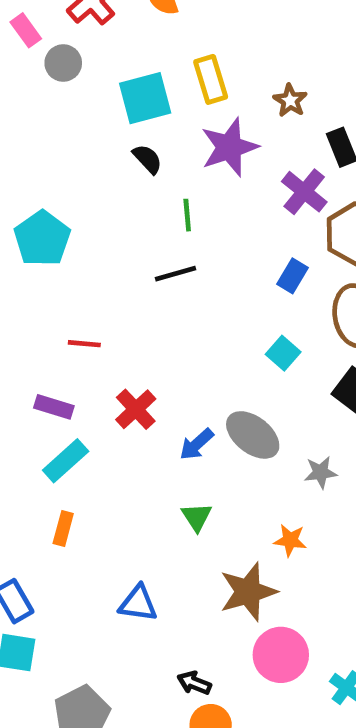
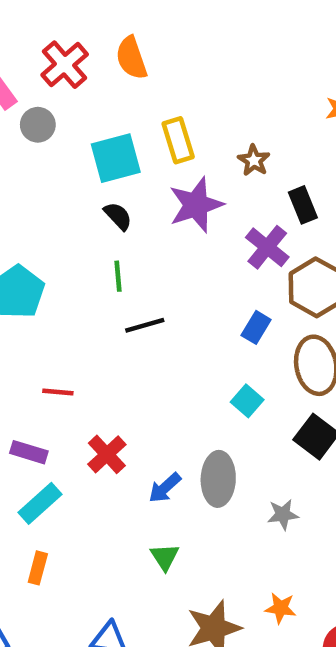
green line: (187, 215) -> (118, 276), moved
gray ellipse: (253, 435) -> (218, 479), turned 54
orange star: (290, 540) -> (281, 608), moved

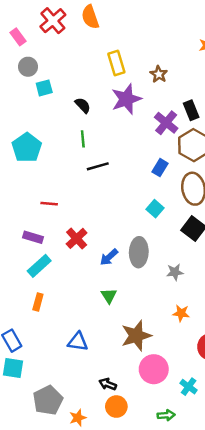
gray circle: (38, 125) -> (28, 67), moved
cyan square: (116, 158) -> (44, 88), moved, size x0.6
black rectangle: (303, 205) -> (191, 110), moved
orange star: (281, 608) -> (181, 313), moved

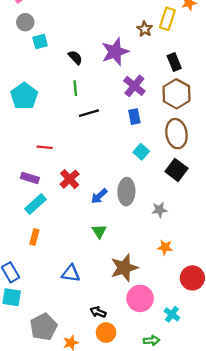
yellow rectangle: (116, 63) -> (167, 19), moved, turned 35
purple cross: (166, 123) -> (134, 86), moved
blue rectangle: (160, 168) -> (134, 117), moved, turned -42

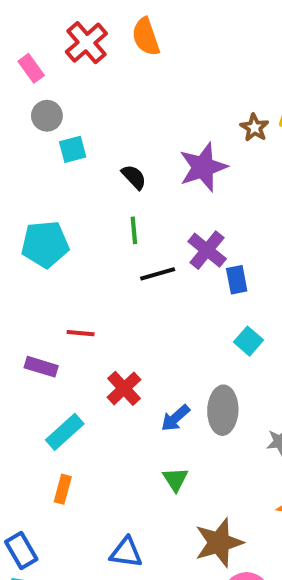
purple cross: (134, 86) -> (207, 250), moved
cyan pentagon: (24, 96) -> (45, 244), turned 30
purple rectangle: (30, 178) -> (41, 367), moved

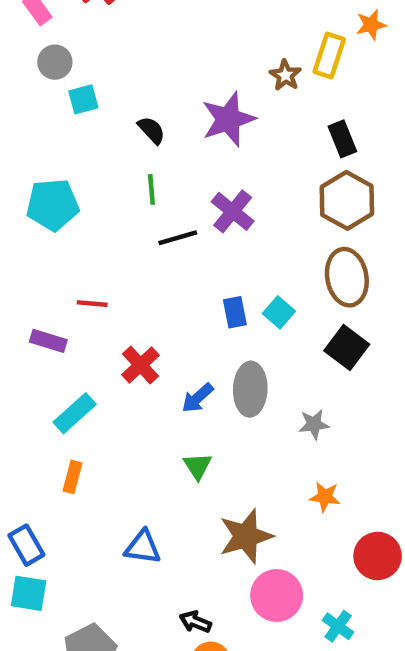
blue rectangle: (237, 280) -> (235, 312), moved

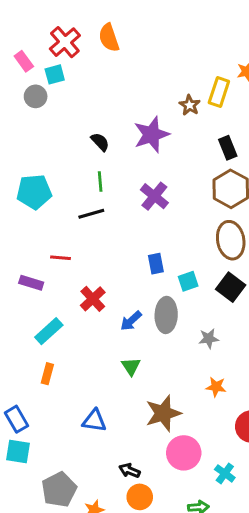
cyan square: (83, 99) -> (55, 74), moved
black line: (178, 238) -> (91, 214), moved
cyan square: (279, 312) -> (188, 281), moved, turned 30

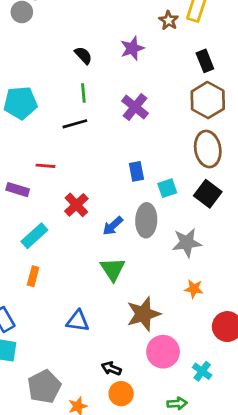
purple star: (151, 135) -> (132, 48), size x0.7
gray star: (209, 338) -> (187, 243), size x1.5
green triangle: (131, 366) -> (113, 269), size x1.4

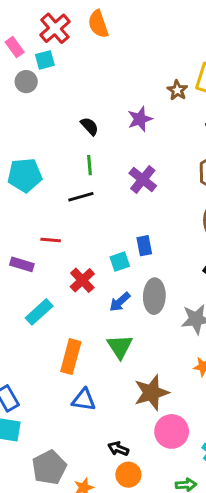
cyan square: (167, 188) -> (120, 262), moved
orange rectangle: (33, 276) -> (71, 357), moved, size x1.6

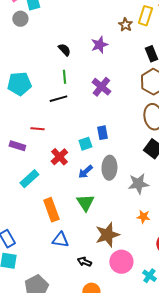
orange rectangle: (71, 357) -> (51, 210), turned -35
black arrow: (118, 449) -> (84, 262), moved

